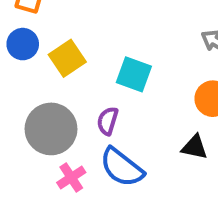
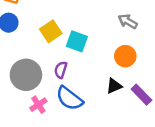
yellow square: (67, 58) -> (51, 31), moved
black triangle: (195, 147) -> (114, 86), turned -35

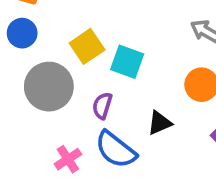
gray circle: (26, 75) -> (49, 87), moved
black triangle: (114, 86) -> (160, 123), moved

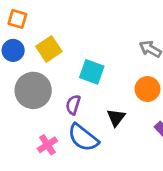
yellow square: (87, 46) -> (49, 49), moved
black triangle: (160, 123) -> (116, 118), turned -30

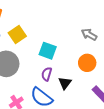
purple semicircle: (73, 105) -> (47, 74), moved

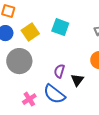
cyan square: (48, 51) -> (60, 27), moved

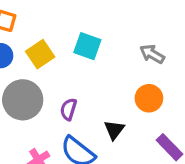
purple semicircle: (59, 71) -> (68, 109), moved

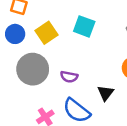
purple semicircle: (68, 109) -> (69, 77), turned -96

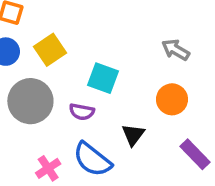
cyan square: (84, 26) -> (103, 78), moved

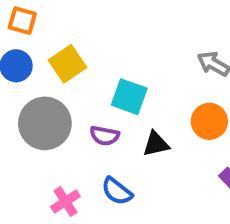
black triangle: (133, 135) -> (156, 144), moved, turned 40
blue semicircle: (92, 160) -> (117, 191), size x0.7

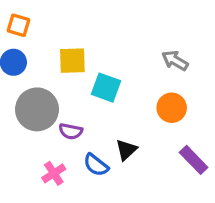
yellow square: (68, 64) -> (72, 61), moved, turned 32
purple semicircle: (105, 136) -> (71, 131), moved
black triangle: (156, 144) -> (126, 150), moved, turned -30

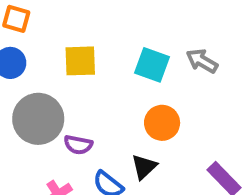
cyan square: (106, 88) -> (152, 65), moved
orange circle: (172, 108) -> (162, 123), moved

